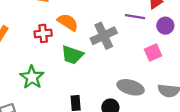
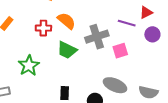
pink square: (153, 53) -> (120, 51), moved

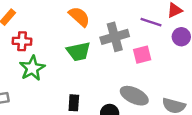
red cross: (43, 28) -> (22, 41), moved
green trapezoid: (67, 50) -> (78, 52), turned -40

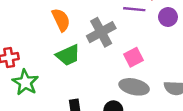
orange semicircle: (79, 17) -> (61, 20), turned 35
pink square: (142, 55) -> (133, 57), moved

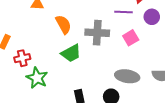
gray cross: (101, 32) -> (97, 33), turned 35
pink square: (133, 57) -> (131, 38), moved

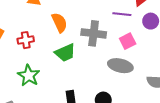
red cross: (22, 58) -> (26, 40), moved
gray ellipse: (127, 76) -> (120, 66), moved

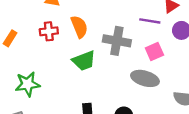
red cross: (26, 40) -> (49, 31), moved
green star: (29, 76) -> (28, 84), moved, turned 30

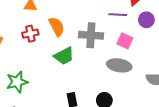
pink square: (154, 51) -> (125, 41), turned -35

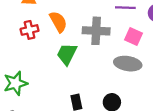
green trapezoid: (64, 56) -> (67, 54), turned 145

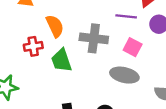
red cross: (29, 30) -> (33, 46), moved
green trapezoid: (67, 54) -> (61, 60), turned -50

